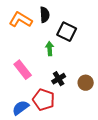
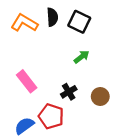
black square: (67, 32) -> (79, 22), moved
green arrow: (50, 49) -> (82, 57), moved, turned 56

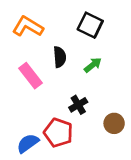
black semicircle: (52, 17) -> (60, 57), moved
pink rectangle: (27, 81) -> (30, 76), moved
brown circle: (100, 96) -> (114, 123), moved

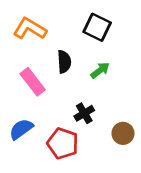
blue semicircle: (28, 143) -> (21, 129), moved

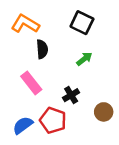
black semicircle: (64, 62) -> (42, 49), moved
pink rectangle: (33, 82) -> (31, 83), moved
blue semicircle: (21, 129) -> (23, 125), moved

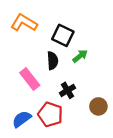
black square: (82, 23) -> (63, 35), moved
black semicircle: (42, 49) -> (53, 61), moved

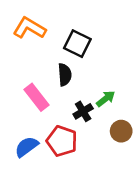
green arrow: (80, 56) -> (106, 99), moved

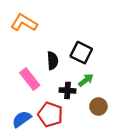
black square: (77, 44) -> (81, 53), moved
black cross: (83, 111) -> (67, 90), turned 35

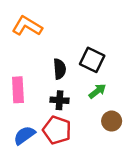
pink rectangle: (30, 79) -> (18, 90), moved, turned 35
black cross: (67, 90) -> (60, 100), moved

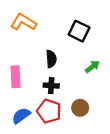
black square: (92, 60) -> (79, 31), moved
green arrow: (97, 91) -> (92, 67), moved
brown circle: (112, 121) -> (80, 108), moved

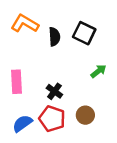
black semicircle: (51, 59) -> (54, 37), moved
black cross: (51, 86) -> (54, 91), turned 32

